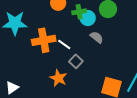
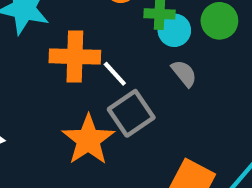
gray square: (76, 61) -> (131, 113), size x1.5
orange star: (58, 78) -> (88, 140), size x1.4

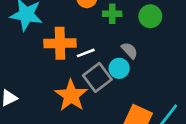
cyan circle: (174, 30) -> (119, 68), moved
white line: (115, 74) -> (86, 53), turned -66

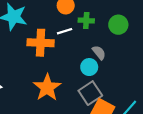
white line: (86, 53) -> (65, 31), moved
gray square: (97, 77) -> (90, 93), moved

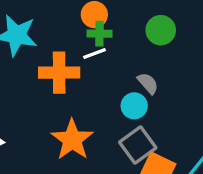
green cross: (86, 21) -> (100, 34), moved
green circle: (118, 25) -> (161, 30), moved

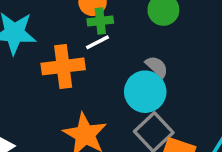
cyan circle: (134, 106) -> (145, 92), size x1.5

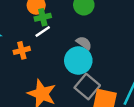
orange cross: (63, 66) -> (22, 50), size x0.6

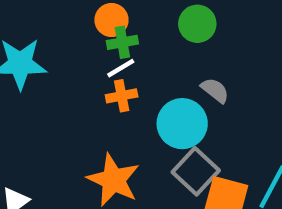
gray semicircle: (84, 43) -> (215, 90), moved
orange cross: (22, 50) -> (122, 96), moved

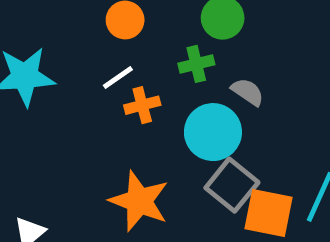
green cross: (122, 42) -> (196, 64), moved
white line: (121, 68) -> (118, 78), moved

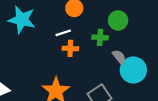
cyan circle: (213, 132) -> (133, 70), moved

